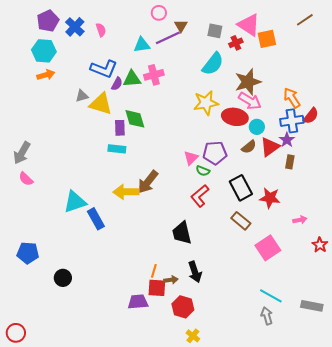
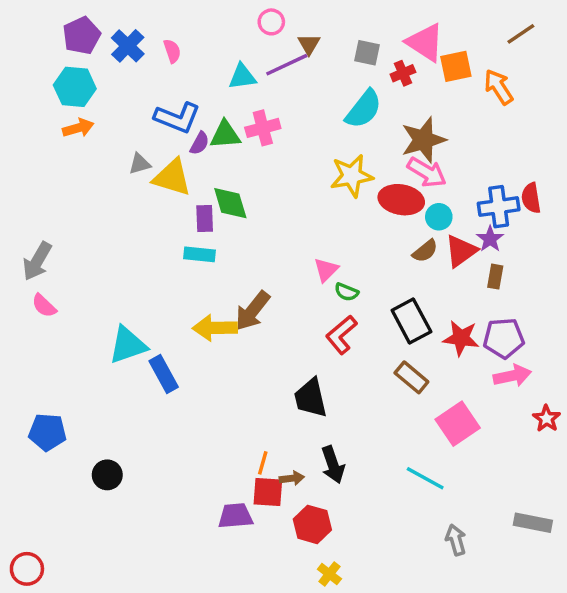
orange arrow: (292, 98) -> (499, 87), moved
red semicircle: (311, 116) -> (531, 198), turned 132
purple pentagon: (215, 153) -> (504, 338), moved
pink arrow: (300, 220) -> (512, 376), size x1.5
cyan line: (271, 296) -> (425, 478), moved

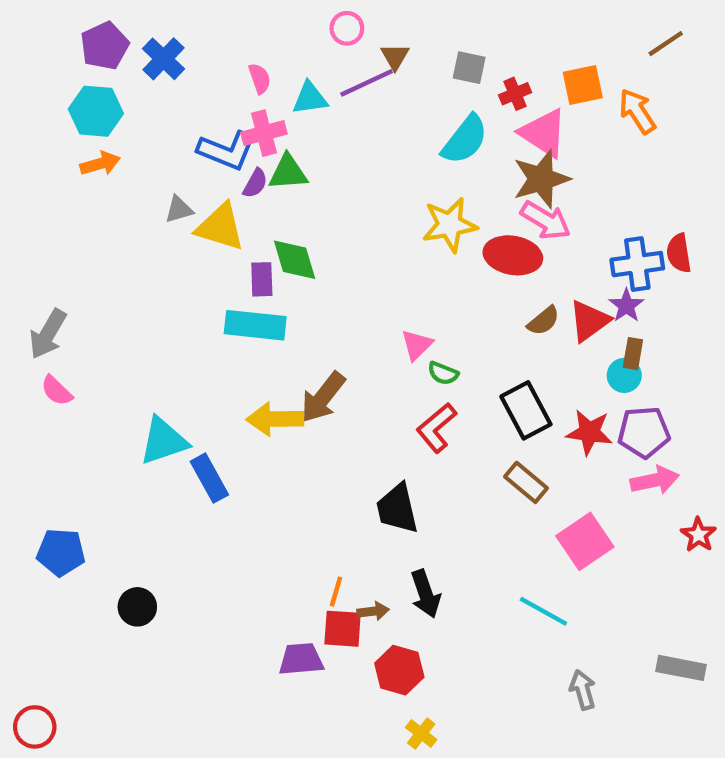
pink triangle: (425, 42) -> (543, 133), moved
pink semicircle: (172, 51) -> (260, 78), moved
pink cross: (263, 128) -> (264, 133), moved
cyan circle: (439, 217) -> (624, 375), moved
cyan rectangle: (200, 254) -> (255, 325), size x1.5

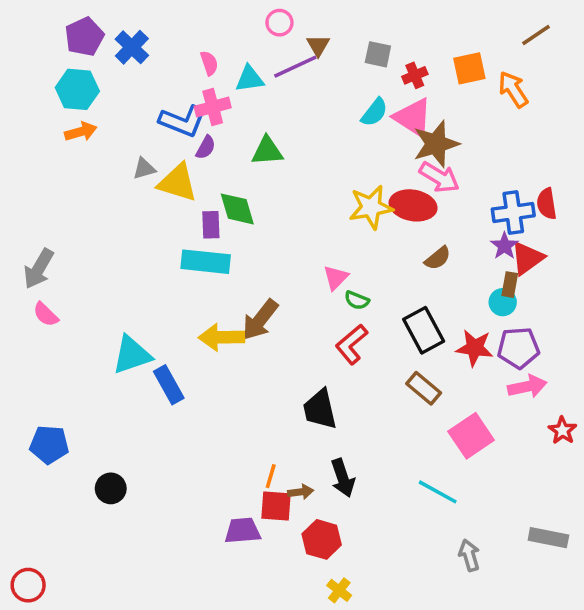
pink triangle: (543, 133) -> (413, 118), moved
cyan semicircle: (465, 140) -> (374, 112), size x0.7
green triangle: (288, 172) -> (267, 151), moved
yellow star: (450, 225) -> (371, 207), moved
red triangle: (589, 321) -> (527, 258), moved

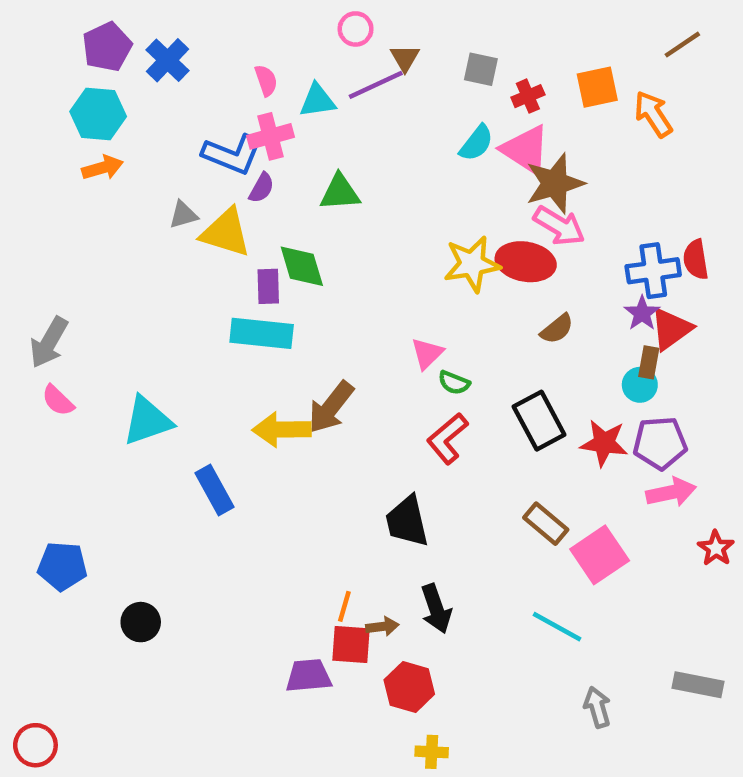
cyan triangle: (132, 355) -> (147, 421), moved
brown rectangle: (424, 388) -> (546, 524), moved
yellow cross: (339, 590) -> (432, 752), turned -35

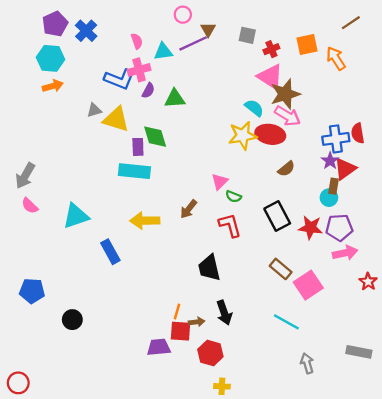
cyan semicircle: (476, 143) -> (254, 108), moved, turned -90
purple semicircle: (262, 188) -> (148, 91), moved
brown arrow: (331, 407) -> (189, 209), moved, size x0.7
red L-shape: (447, 439) -> (230, 225), turned 115

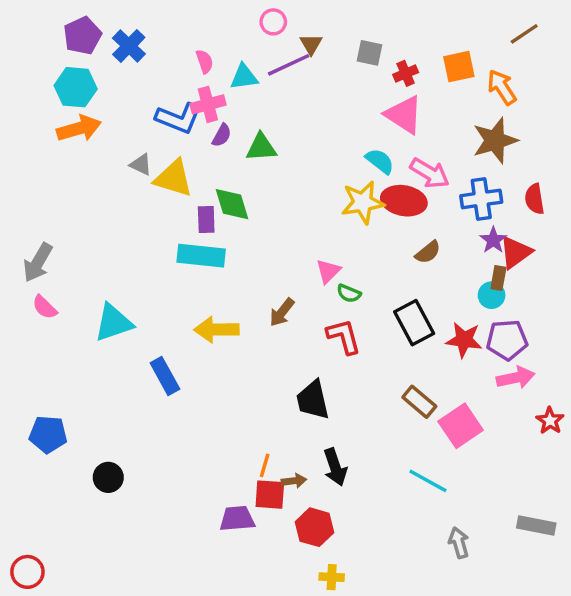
orange arrow: (53, 86) -> (79, 128), size x1.4
brown star: (285, 94) -> (495, 140), moved
gray triangle: (94, 110) -> (141, 165), turned 42
blue cross: (336, 139) -> (481, 199), moved

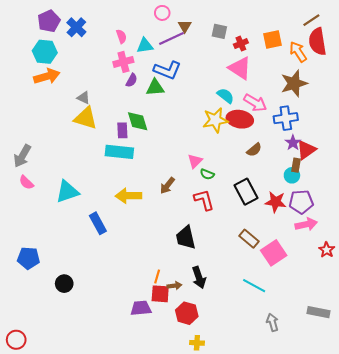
blue L-shape: (179, 118) -> (167, 70), moved
yellow triangle: (174, 178) -> (86, 118), moved
red semicircle: (535, 199) -> (317, 42), moved, size x1.5

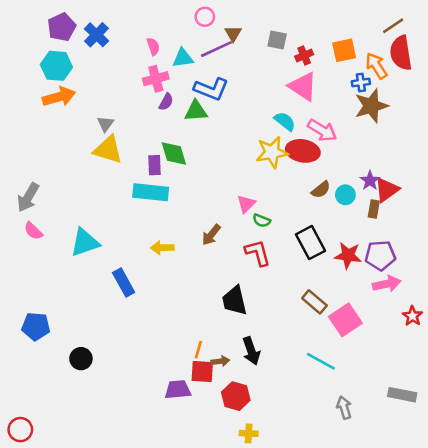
gray triangle: (84, 98) -> (105, 124), turned 40
blue cross: (286, 118) -> (361, 83), moved, size x0.6
cyan circle: (292, 175) -> (345, 195), moved
yellow arrow: (129, 196) -> (162, 248), size x0.7

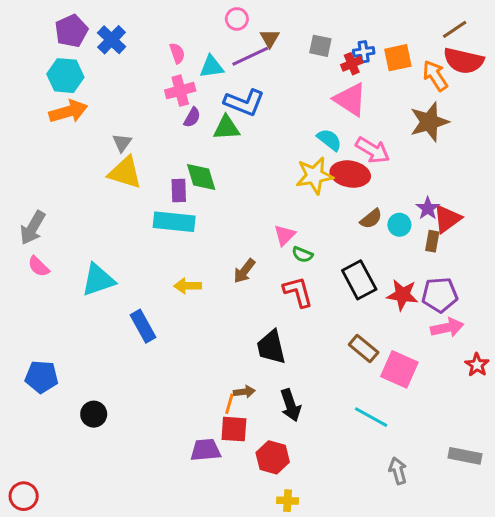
red semicircle: (401, 53) -> (464, 61), turned -68
blue cross: (361, 83) -> (364, 52), moved
pink square: (345, 320) -> (399, 369), turned -32
brown arrow: (220, 361) -> (244, 392), moved

